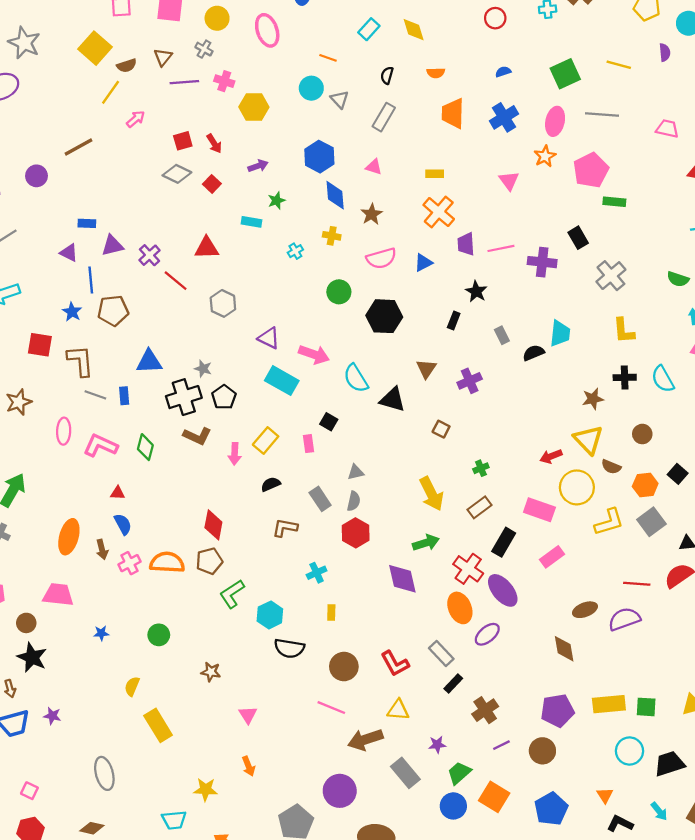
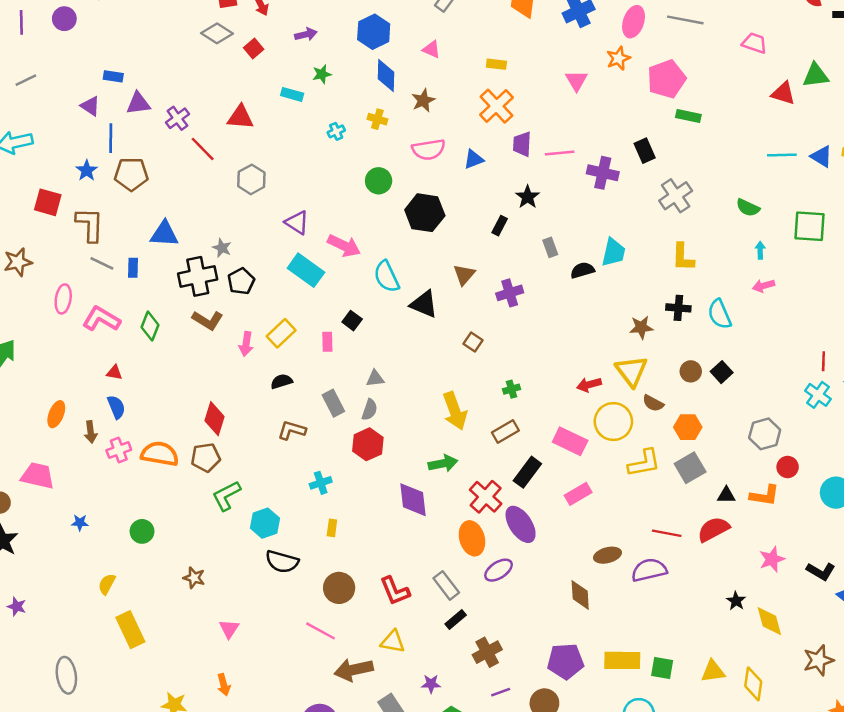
black square: (678, 474) -> (722, 372), moved
orange ellipse: (69, 537) -> (56, 414), size x0.7

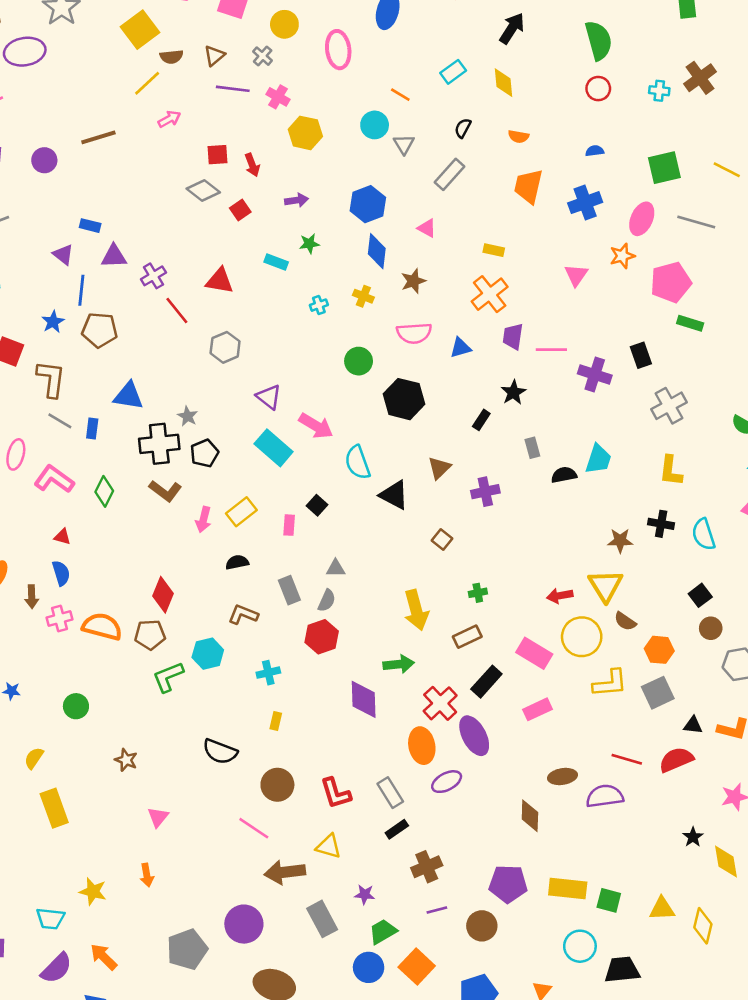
brown circle: (691, 371) -> (711, 628), moved
cyan hexagon: (265, 523) -> (208, 654), moved

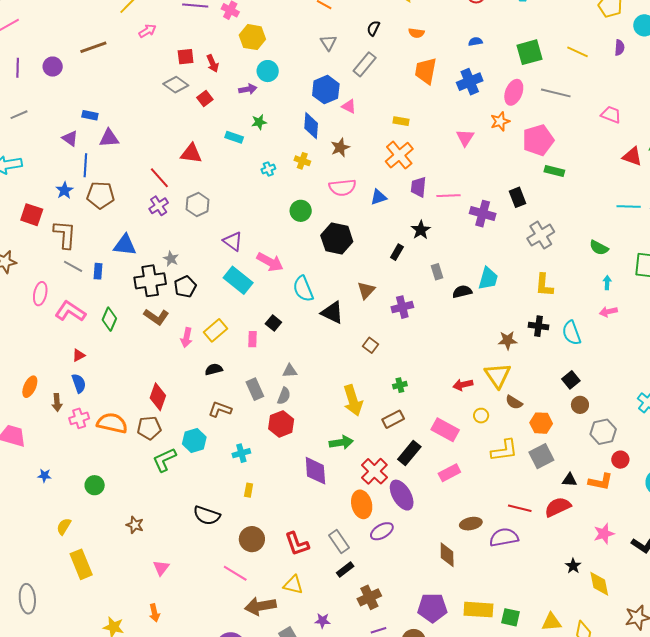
cyan circle: (375, 125) -> (268, 71), moved
blue hexagon: (368, 204) -> (326, 90), moved
purple cross: (153, 276) -> (159, 206), moved
red triangle: (62, 537) -> (79, 355), turned -40
yellow circle: (582, 637) -> (481, 416), size x0.5

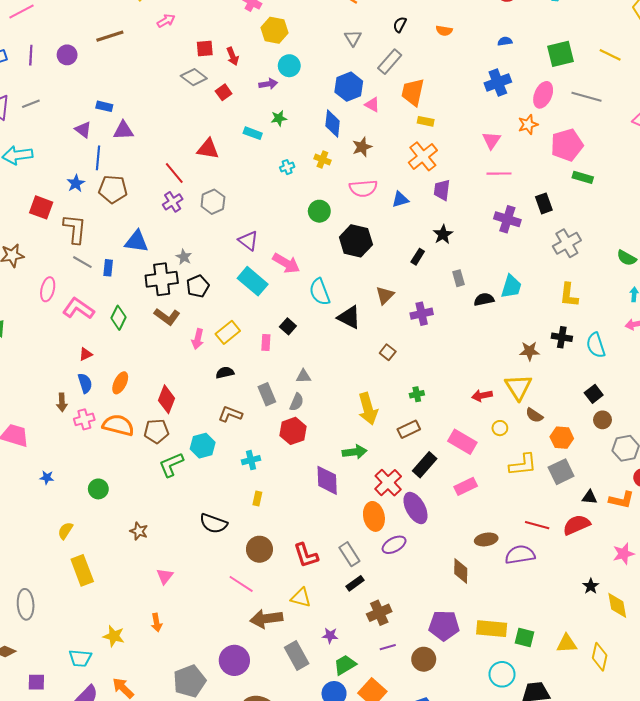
orange trapezoid: (426, 71) -> (413, 92), moved
pink line: (449, 196) -> (499, 174), moved
orange ellipse: (30, 387) -> (120, 383), moved

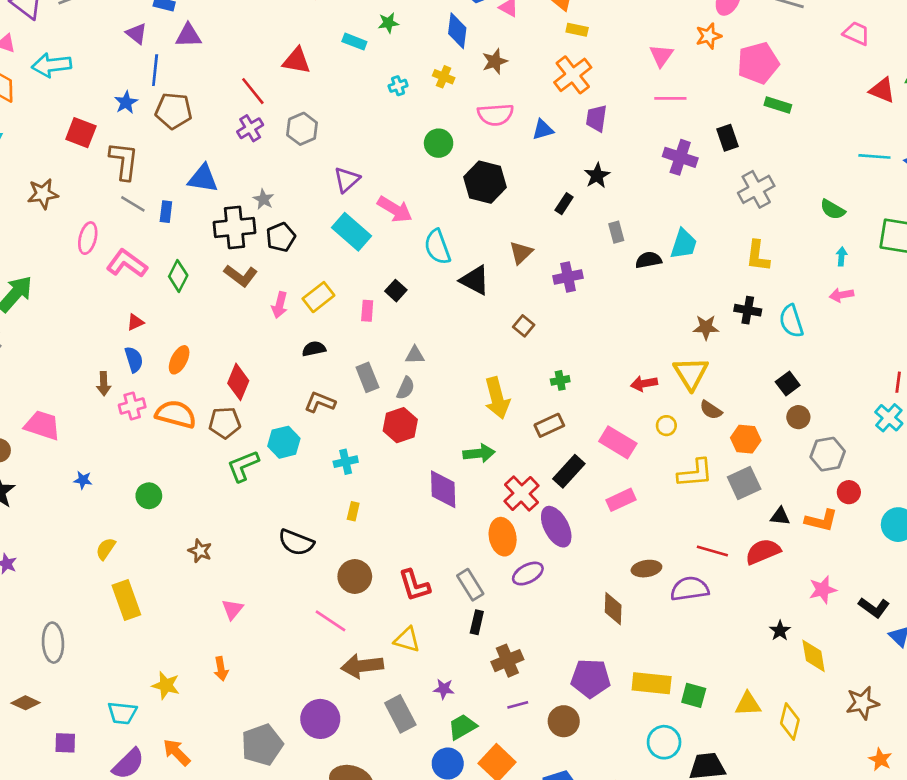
purple triangle: (248, 241) -> (347, 180), turned 40
black rectangle: (355, 583) -> (477, 622), turned -42

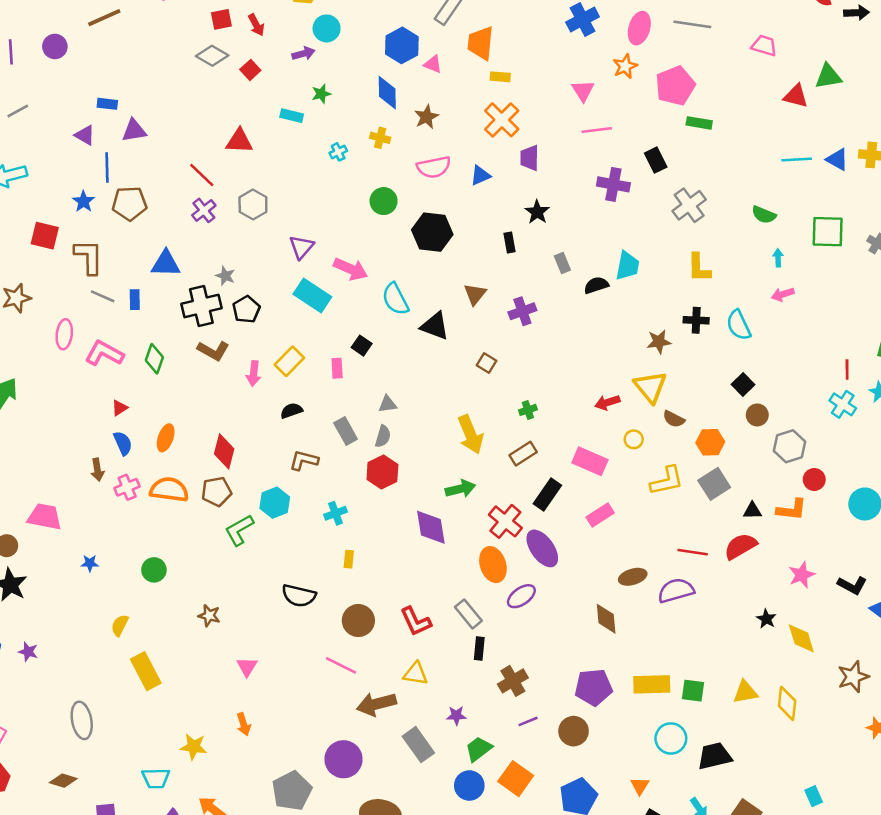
black rectangle: (564, 204) -> (510, 243), turned -36

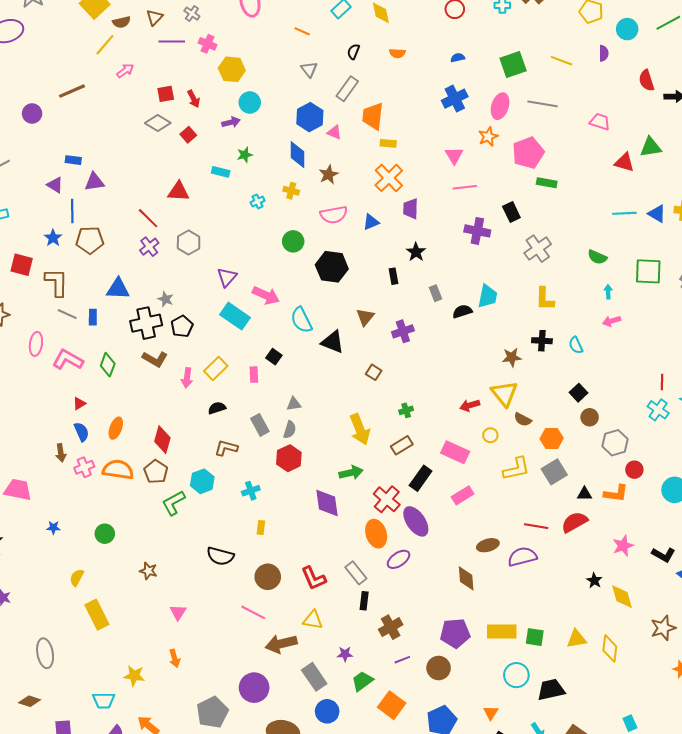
cyan semicircle: (739, 325) -> (576, 345), size x0.7
brown pentagon: (216, 492) -> (156, 472), turned -30
blue circle: (469, 785) -> (327, 711), moved

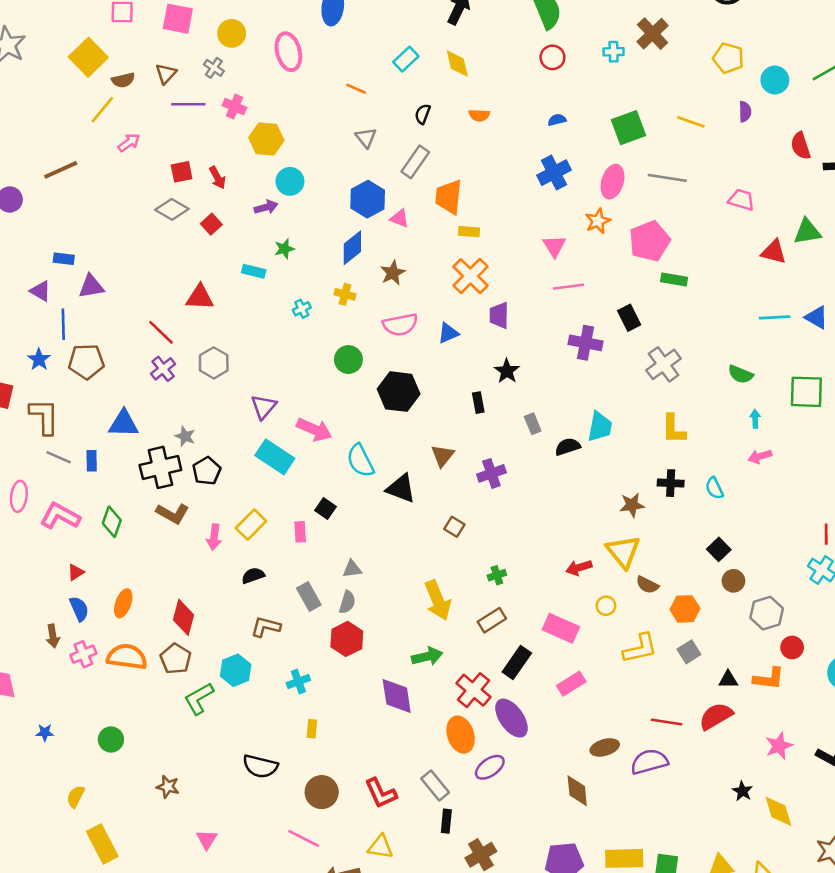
blue diamond: (298, 155) -> (352, 248), turned 52
gray square: (554, 472) -> (689, 652), size x0.7

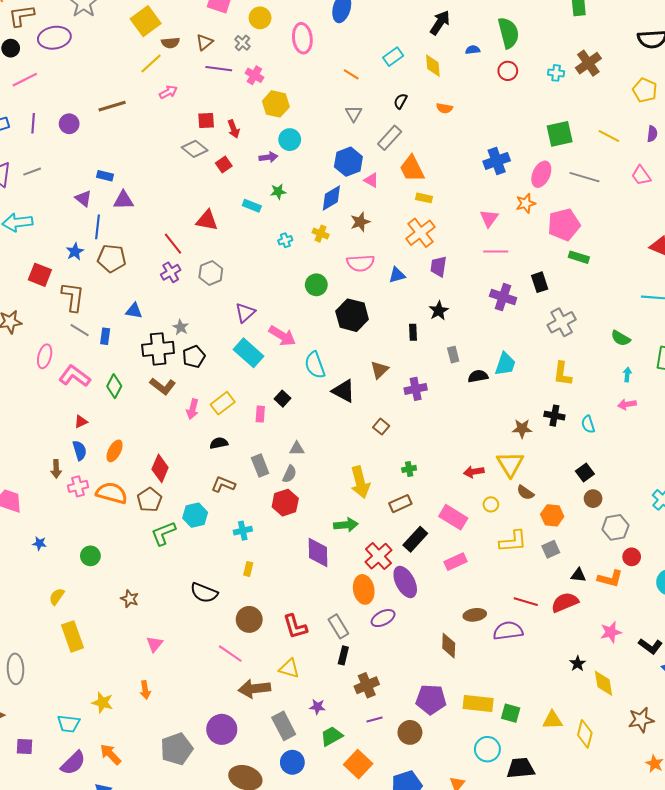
blue semicircle: (557, 120) -> (473, 50), moved
orange trapezoid: (449, 197) -> (412, 169), turned -40
pink trapezoid: (741, 200) -> (641, 175), moved, turned -150
blue triangle: (124, 424) -> (134, 311), size x0.7

